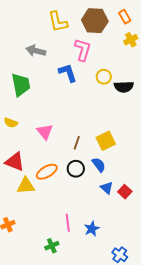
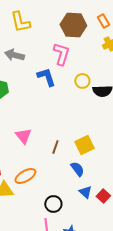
yellow L-shape: (58, 22) -> (20, 22), moved
black circle: (76, 169) -> (53, 204), moved

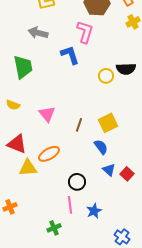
yellow circle: (82, 81) -> (106, 76), moved

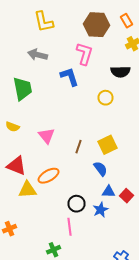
black semicircle: (126, 69) -> (120, 72), moved
blue triangle: (109, 170) -> (108, 192), turned -40
blue star: (94, 211) -> (100, 210), moved

